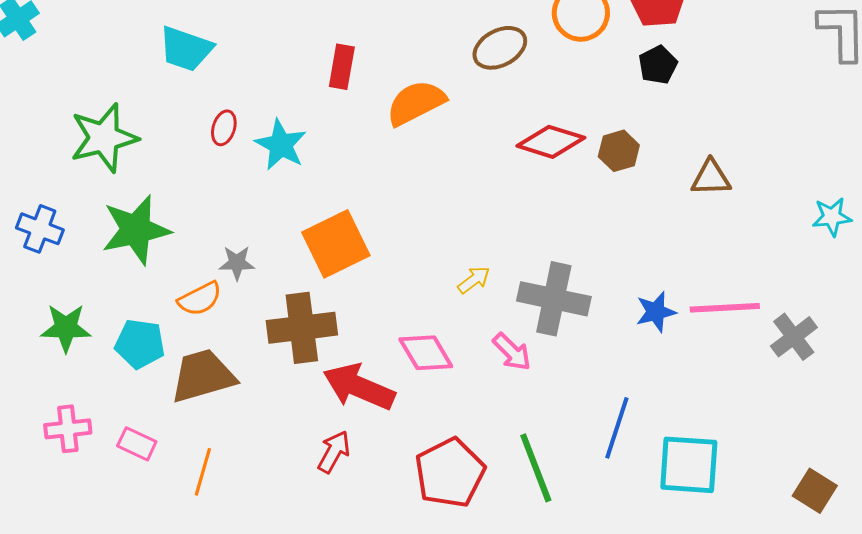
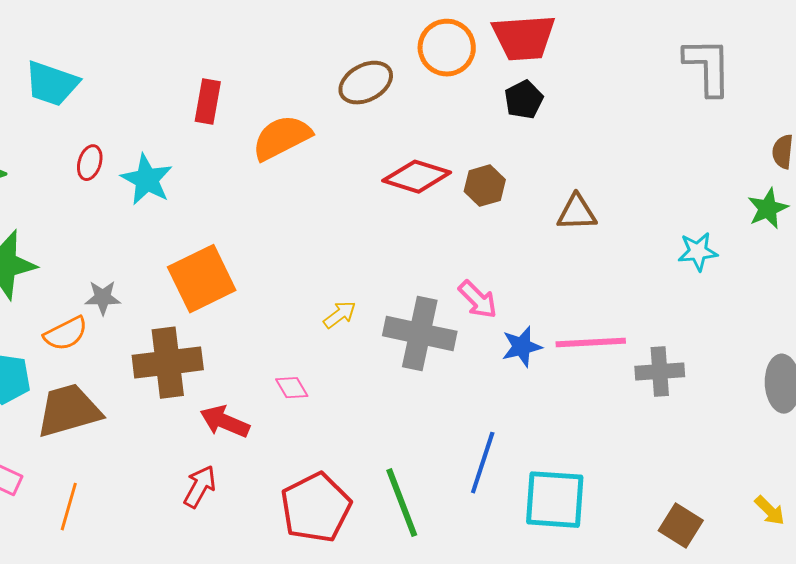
gray cross: (794, 337) -> (660, 372), turned 33
pink arrow: (512, 352) -> (478, 300), moved
pink diamond: (426, 353) -> (292, 388), size x0.6
red arrow: (359, 387) -> (225, 422), size x0.7

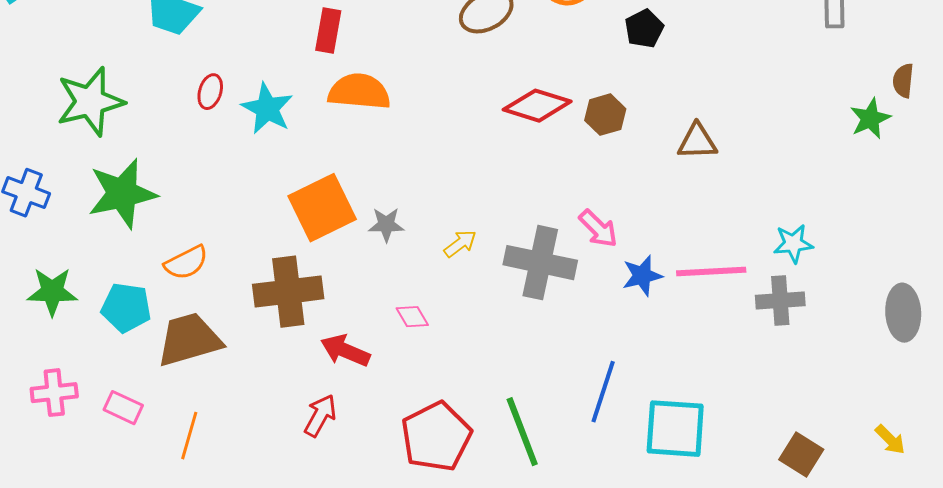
orange semicircle: (282, 138) -> (359, 92), moved, turned 32
green star: (768, 209) -> (870, 119), moved
cyan star: (698, 252) -> (793, 244), moved
gray star: (103, 298) -> (386, 225), moved

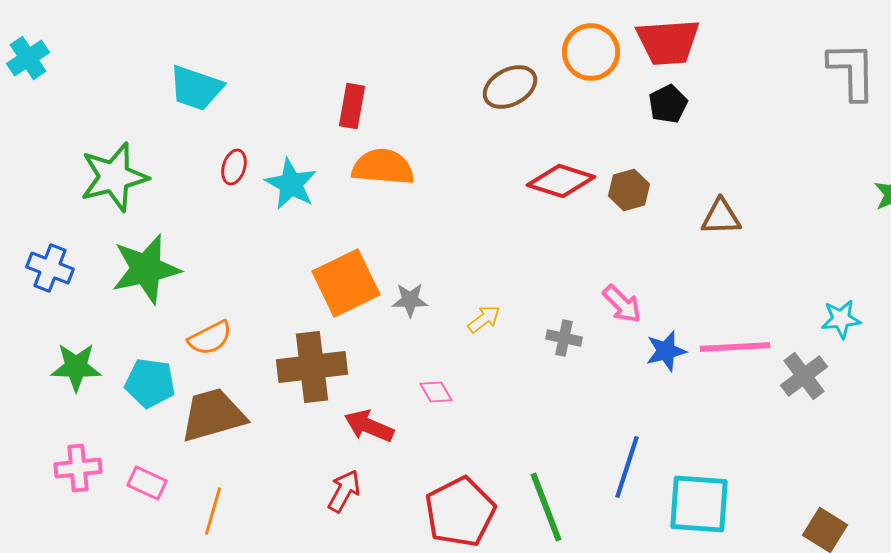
cyan star: (793, 244) -> (841, 319), moved
gray cross: (540, 263) -> (564, 338), size x0.5
gray cross: (780, 301) -> (804, 376), turned -33

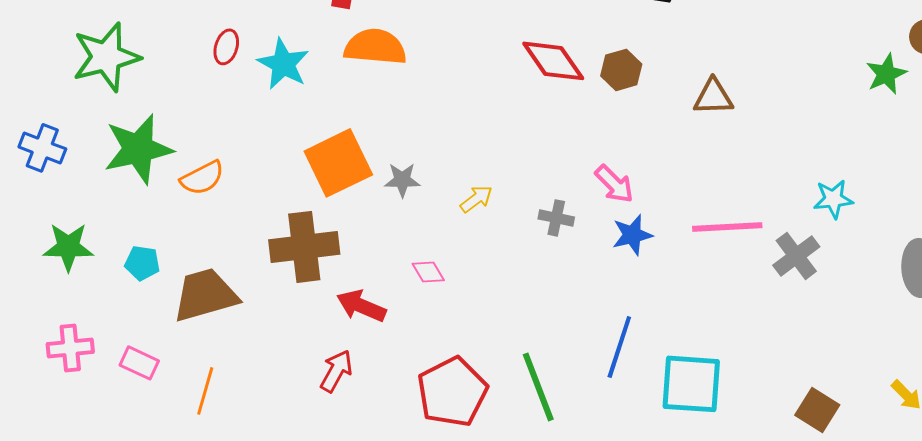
red diamond: (561, 181) -> (553, 61), turned 38
orange semicircle: (210, 338) -> (202, 178), moved
blue star: (666, 351) -> (632, 235), moved
cyan pentagon: (150, 383) -> (142, 263), size x0.7

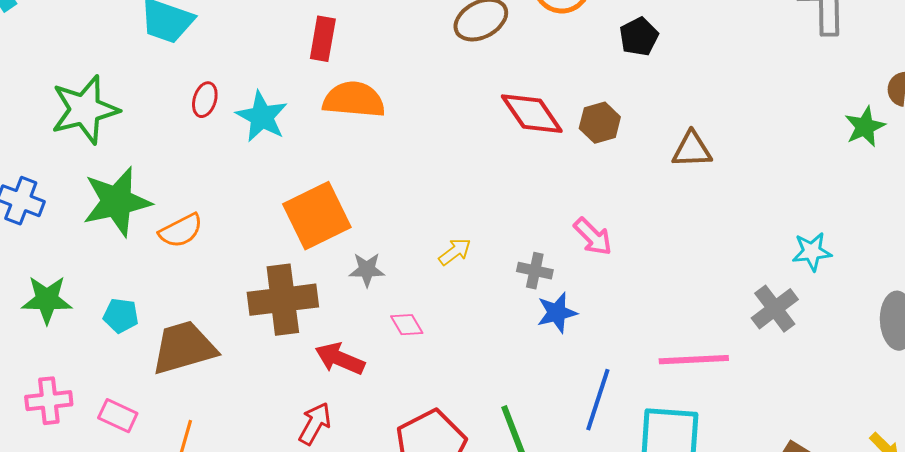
gray star: (402, 180) -> (367, 270), moved
pink line: (727, 227) -> (694, 360), moved
blue star: (632, 235) -> (557, 313), moved

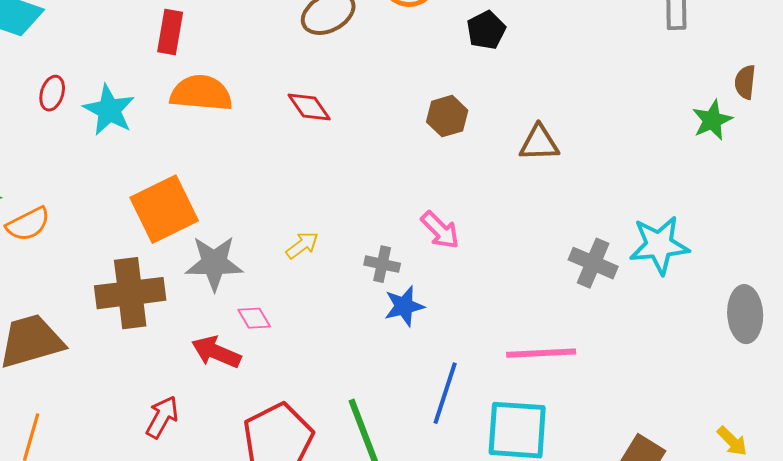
red diamond: (532, 114) -> (309, 107), moved, size x0.7
cyan star: (812, 252) -> (659, 245), size x1.5
gray star: (367, 270) -> (214, 263), size x1.6
gray cross: (775, 309) -> (593, 263), moved, turned -30
red arrow: (340, 359) -> (216, 352), moved

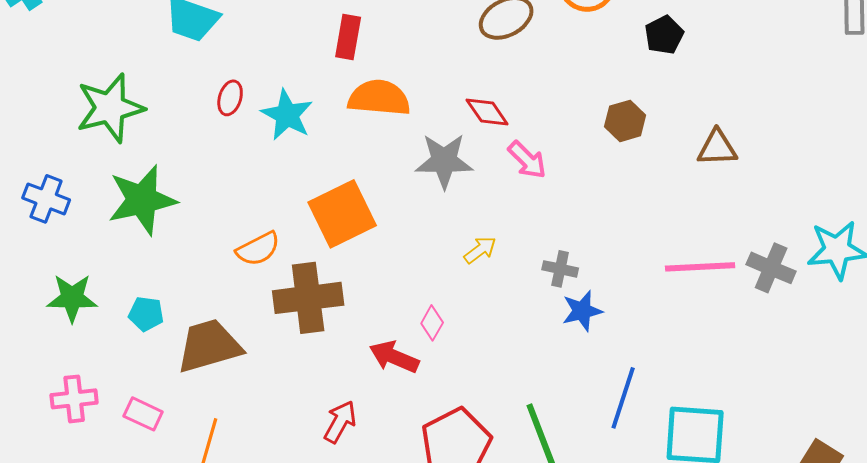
orange semicircle: (28, 224) -> (258, 249), moved
pink arrow: (440, 230) -> (527, 160), moved
gray star: (214, 263) -> (444, 161), moved
pink diamond: (254, 318) -> (432, 323), turned 60
pink line: (541, 353) -> (700, 267), moved

